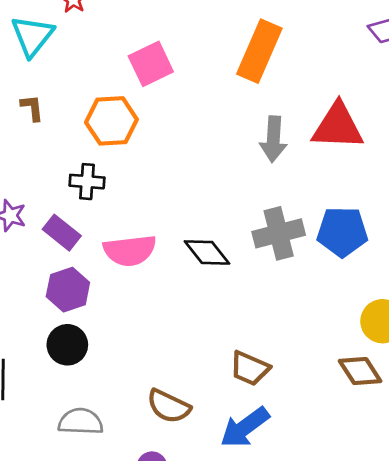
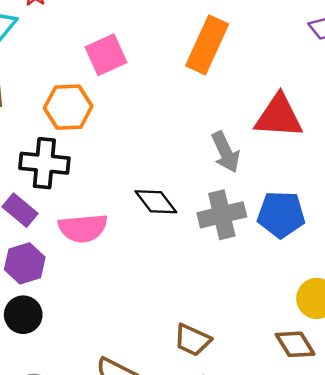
gray arrow: (273, 139) -> (226, 152), moved, turned -30
black cross: (87, 182) -> (44, 163), size x1.5
black diamond: (207, 252) -> (156, 202), moved

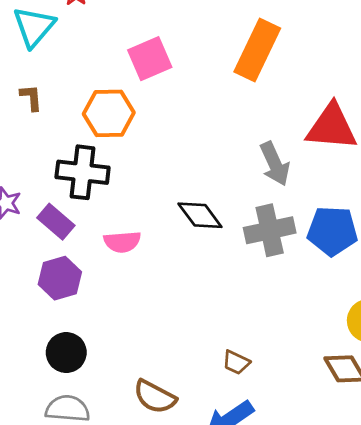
pink semicircle: (83, 228) -> (122, 242), size x0.7
black circle: (23, 315) -> (66, 353), moved
brown trapezoid: (192, 340) -> (236, 362), size x0.7

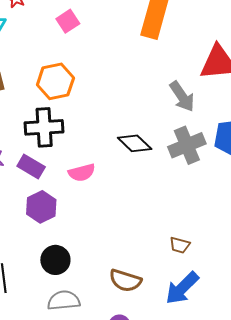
pink square: (150, 59) -> (68, 21), moved, size x0.7

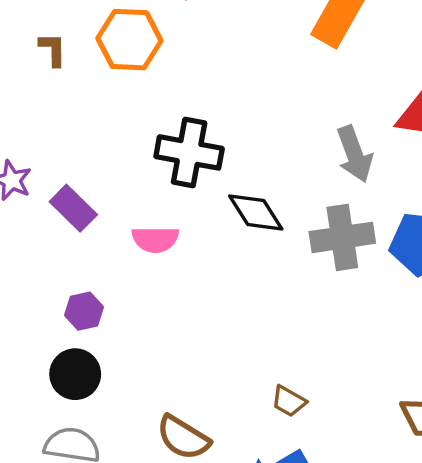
orange hexagon: (55, 81) -> (129, 40), moved
black cross: (44, 127) -> (189, 152), moved
purple hexagon: (41, 207) -> (84, 311), moved, size x0.7

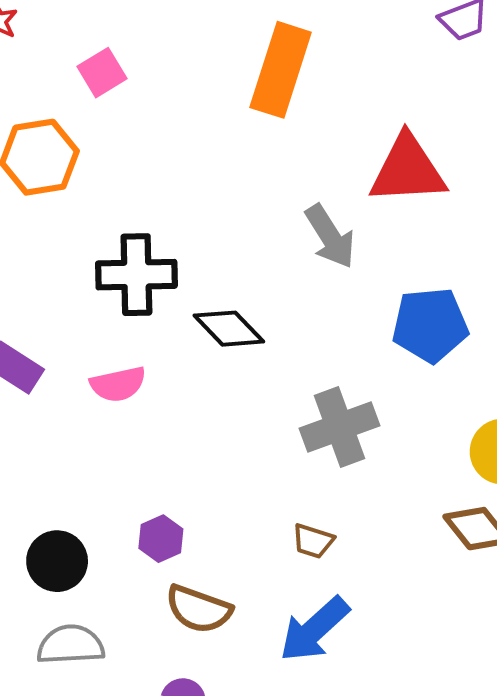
gray cross: (342, 237) -> (339, 427), moved
purple hexagon: (84, 311) -> (161, 539), moved

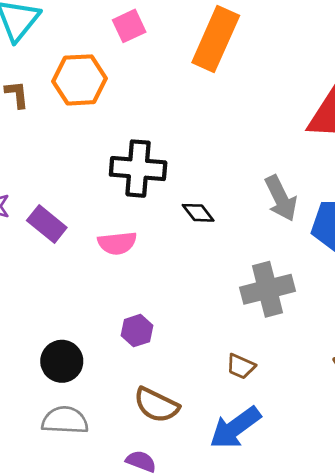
orange rectangle: (281, 70) -> (216, 39), moved
gray arrow: (330, 236) -> (281, 198), moved
black diamond: (229, 329) -> (198, 213), size x0.7
purple hexagon: (161, 539) -> (137, 331), moved

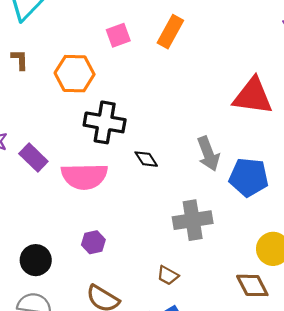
pink square: (129, 26) -> (118, 35), moved
orange rectangle: (216, 39) -> (170, 32), size x0.7
orange hexagon: (80, 80) -> (75, 74), moved
pink semicircle: (117, 243) -> (84, 176), size x1.6

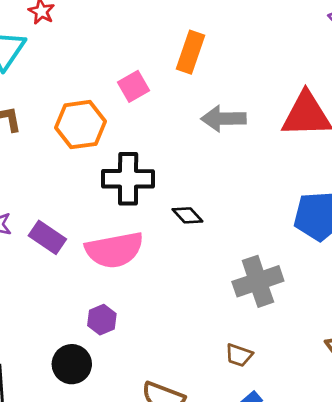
pink square: (118, 35) -> (133, 86), moved
gray arrow: (208, 154) -> (224, 119), moved, turned 120
purple hexagon: (93, 242) -> (102, 320), moved

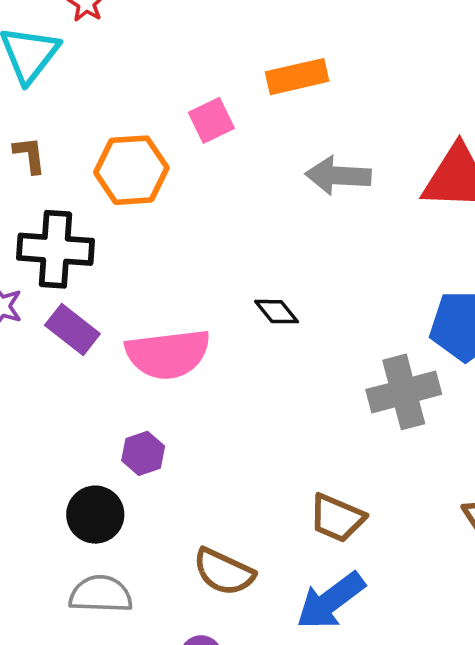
orange rectangle: (191, 52) -> (297, 77), turned 54
black cross: (128, 179) -> (55, 249), moved
gray cross: (258, 281) -> (404, 392), moved
brown trapezoid: (239, 355) -> (337, 518), size x1.4

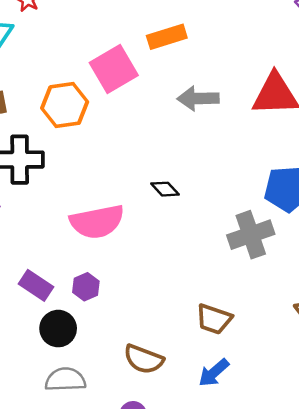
pink square: (211, 120) -> (114, 69), size x1.6
purple rectangle: (72, 330) -> (36, 285), moved
blue arrow: (331, 601) -> (214, 373), size x0.7

